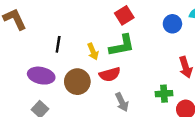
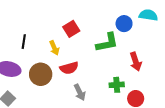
red square: (124, 15) -> (71, 29), moved
green L-shape: (122, 45) -> (107, 43), moved

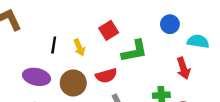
cyan semicircle: (148, 15) -> (198, 41), moved
green L-shape: (107, 43) -> (134, 51), moved
yellow arrow: (54, 48) -> (79, 47), moved

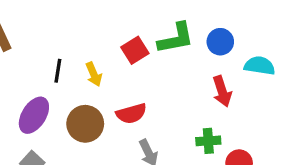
green L-shape: (134, 51) -> (176, 38), moved
red arrow: (183, 68) -> (222, 91), moved
purple ellipse: (36, 77) -> (34, 115), turned -70

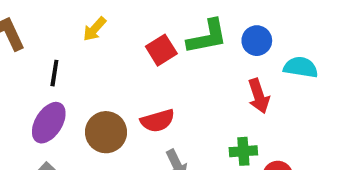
black line: (58, 71) -> (54, 73), moved
yellow arrow: (94, 74) -> (95, 29), moved, turned 65

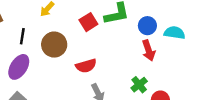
blue circle: (257, 41) -> (147, 26), moved
brown circle: (106, 132) -> (54, 45), moved
green cross: (243, 151) -> (139, 85), turned -35

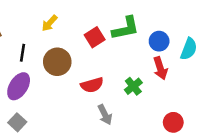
cyan semicircle: (175, 33) -> (189, 49), turned 102
green cross: (139, 85) -> (133, 86), moved

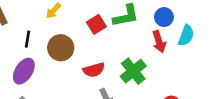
blue circle: (159, 41) -> (164, 17), moved
red arrow: (160, 68) -> (159, 42), moved
green cross: (133, 86) -> (133, 71), size x1.5

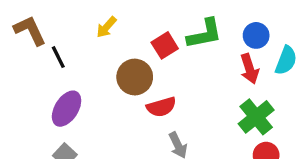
black line: (28, 39) -> (58, 57), moved, turned -35
brown circle: (61, 48) -> (135, 77), moved
green cross: (133, 71) -> (256, 117), moved

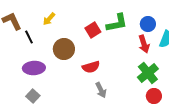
yellow arrow: (106, 27) -> (49, 19), moved
brown circle: (135, 77) -> (64, 49), moved
purple ellipse: (67, 109) -> (34, 68), turned 55

